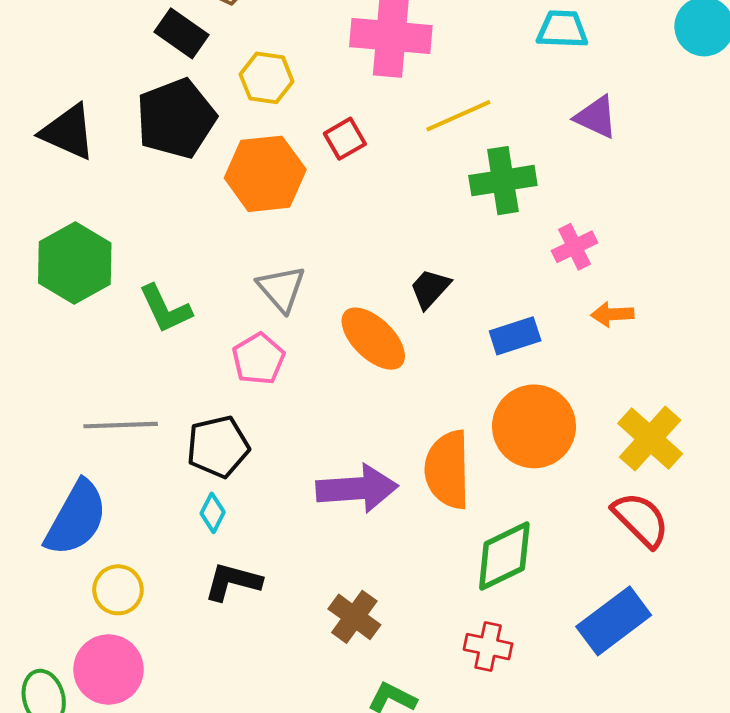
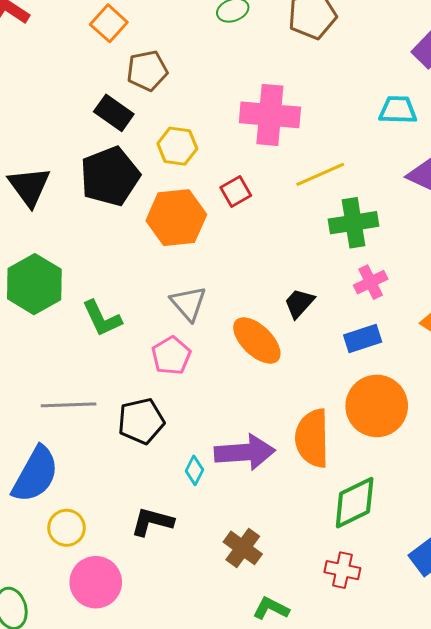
black triangle: (68, 132) -> (29, 186), turned 30
pink cross: (575, 247) -> (371, 282), moved
cyan diamond: (213, 513) -> (194, 470), moved
pink circle: (109, 670) -> (96, 582), moved

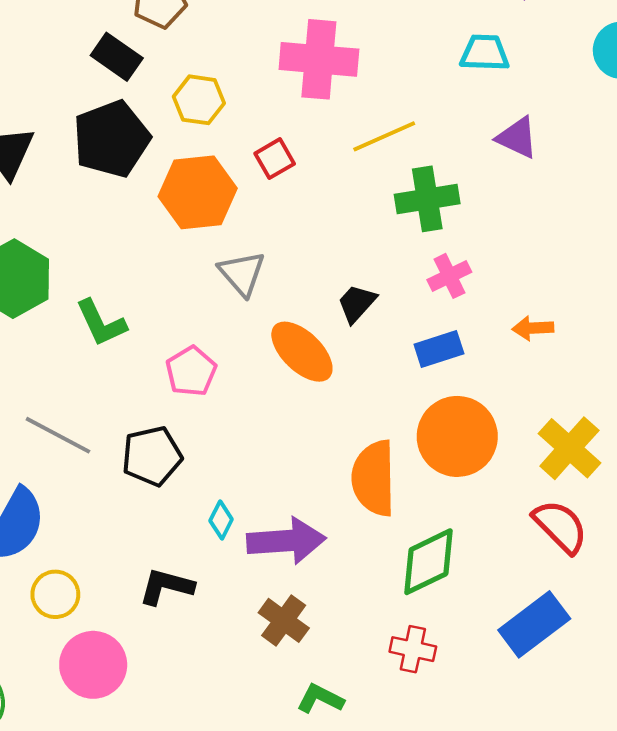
gray triangle: (188, 303) -> (242, 273), moved
gray line: (69, 405) -> (58, 435), turned 30
purple arrow: (245, 452) -> (286, 541), moved

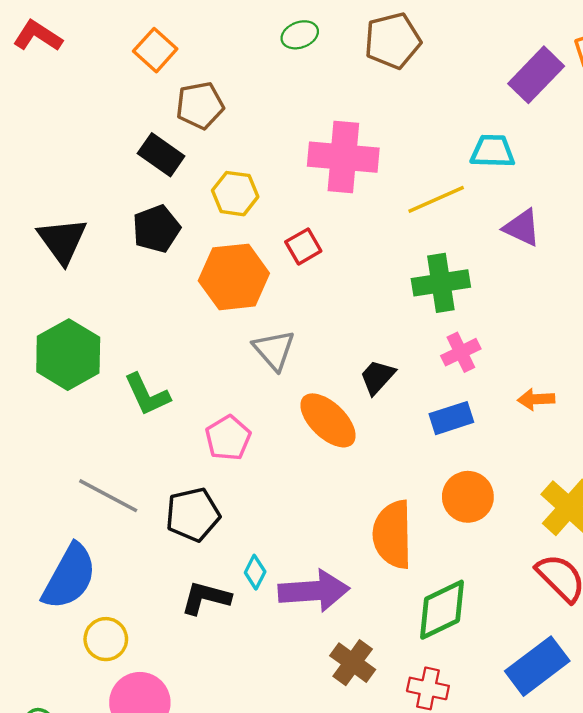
yellow line: (384, 136) -> (436, 199), moved
black pentagon: (111, 139) -> (156, 229), size x0.7
orange circle: (457, 436) -> (468, 497), size x0.7
black L-shape: (166, 586) -> (206, 598), moved
brown cross: (284, 620) -> (353, 663), moved

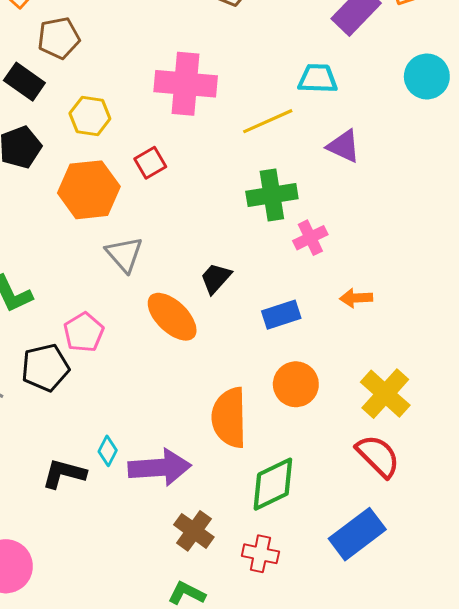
pink cross: (461, 352) -> (310, 238), moved
black pentagon: (193, 514) -> (45, 368), moved

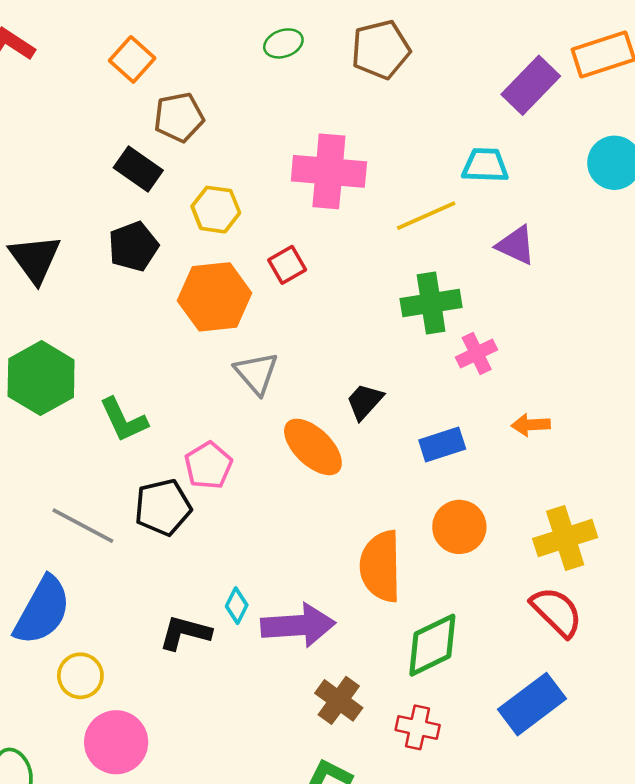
yellow cross: (385, 394) -> (565, 538), turned 30

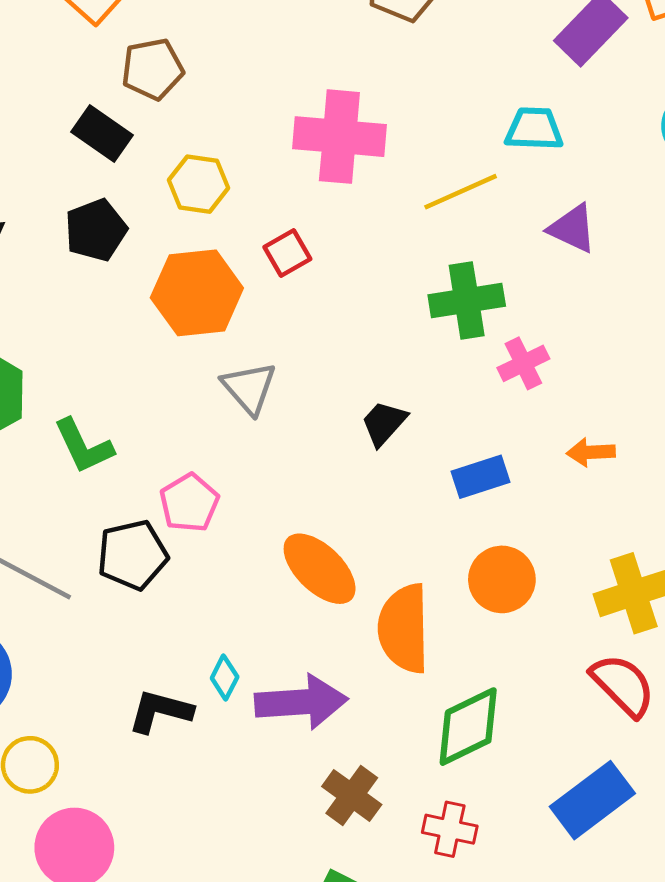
orange ellipse: (313, 447) -> (320, 569), moved

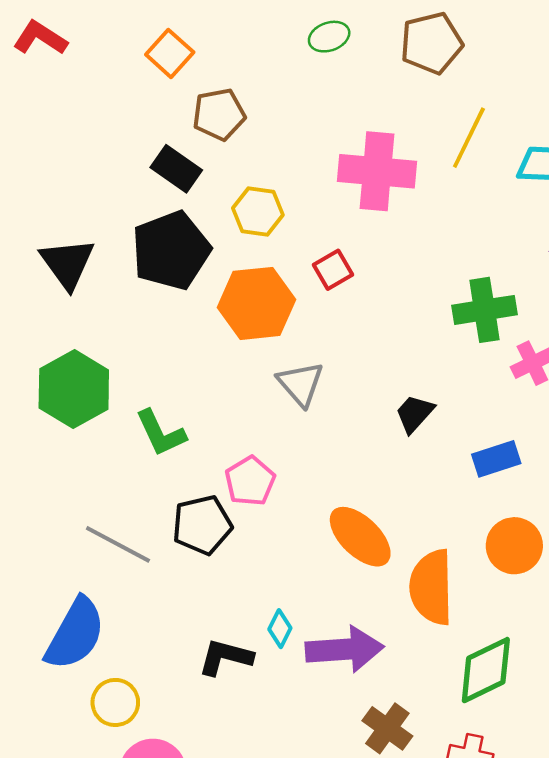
yellow line: (461, 192) -> (469, 138), moved, turned -40
black pentagon: (96, 230) -> (171, 250), size x1.5

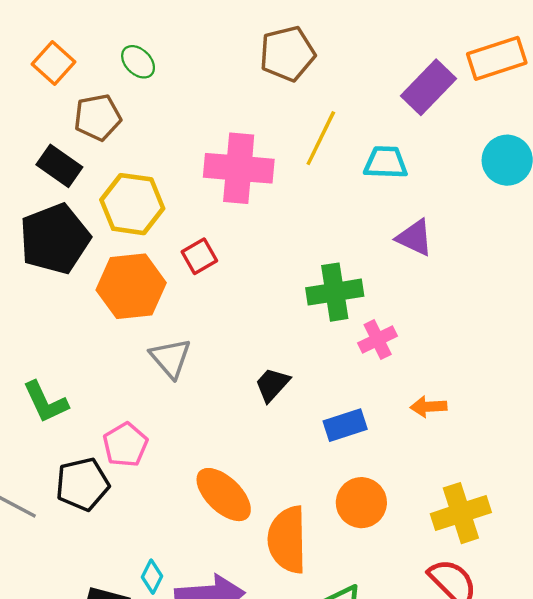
green ellipse: (329, 37) -> (138, 62), moved, turned 64
yellow hexagon: (258, 211) -> (132, 204), size x1.4

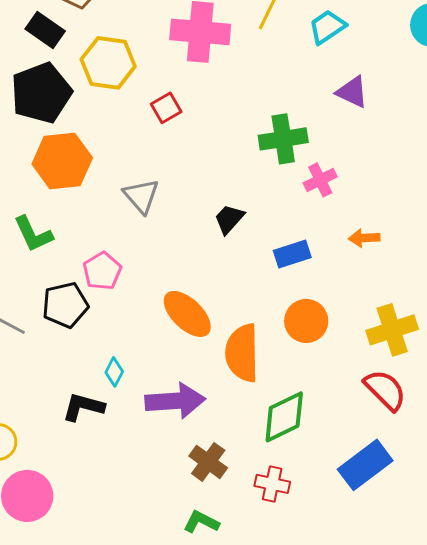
cyan trapezoid: (386, 162) -> (327, 27), turned -36
orange hexagon: (131, 286) -> (62, 161), moved
cyan diamond: (152, 577) -> (114, 372), moved

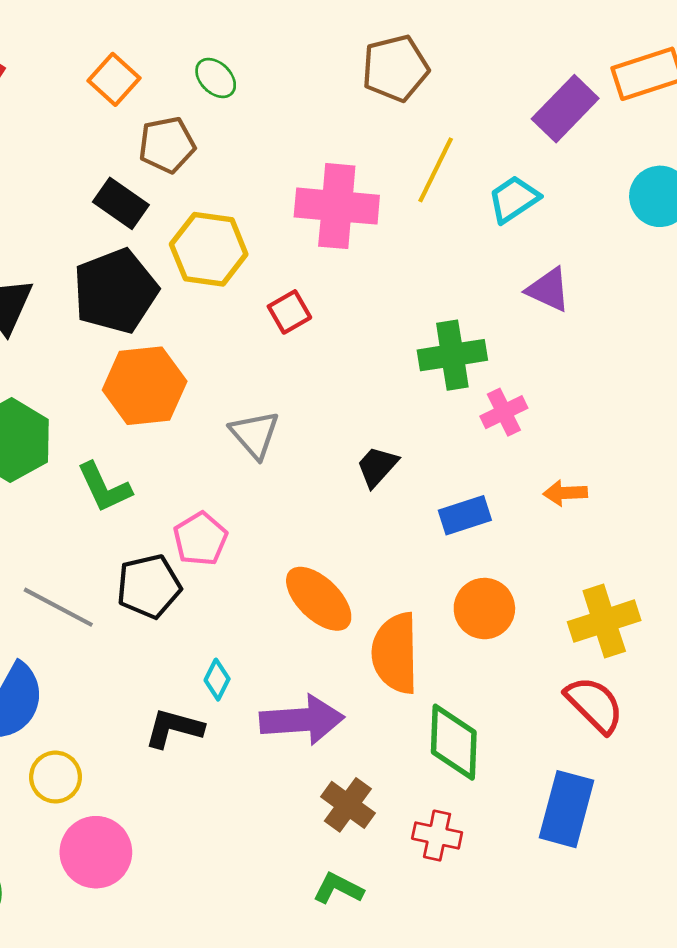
green diamond: (284, 417) -> (454, 742), turned -62
blue rectangle: (365, 465) -> (567, 809), turned -38

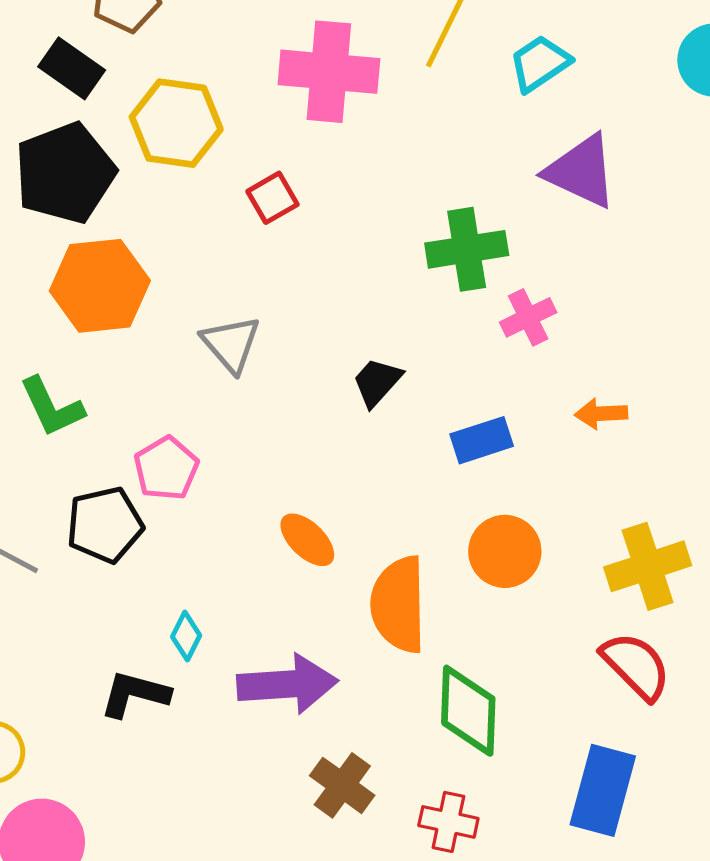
purple triangle: (548, 290) -> (581, 171), size x1.4
orange ellipse: (319, 599) -> (307, 540), size x0.7

